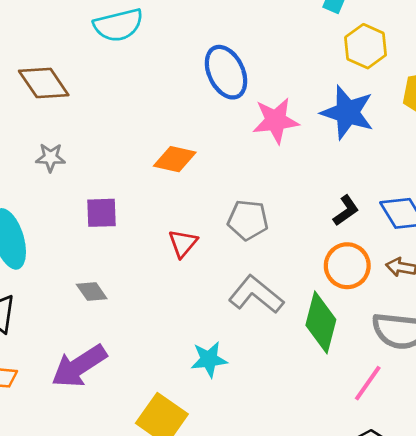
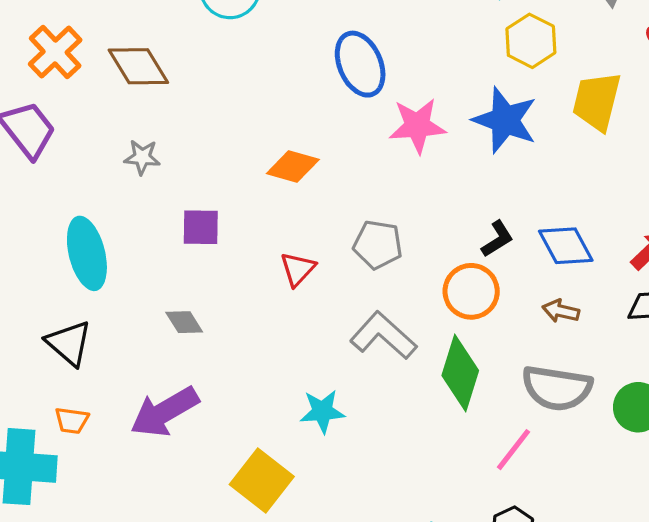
orange circle: (347, 266) -> (471, 291), moved

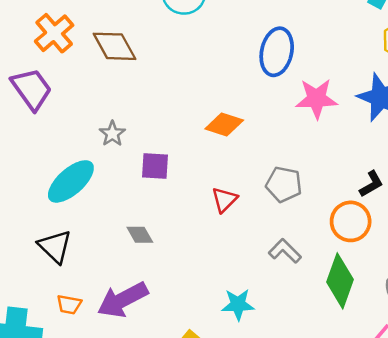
blue ellipse: (360, 64) -> (277, 52), turned 33
gray star: (142, 157) -> (112, 134), moved, turned 30
cyan ellipse: (87, 253) -> (71, 181), turned 60
gray L-shape: (383, 336) -> (285, 251), size x0.7
orange trapezoid: (72, 421) -> (69, 305), moved

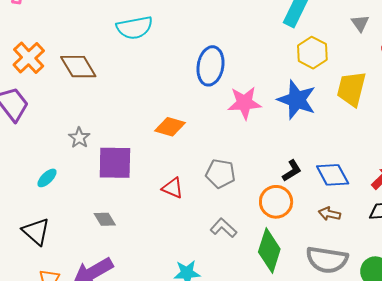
purple square: (155, 166) -> (115, 163), size x1.5
cyan ellipse: (71, 181) -> (47, 178), size x0.5
red triangle: (224, 200) -> (173, 188), turned -50

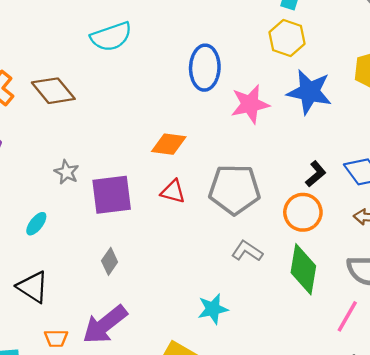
yellow hexagon: (312, 53) -> (287, 38), moved
gray pentagon: (220, 174) -> (234, 189), size x1.5
red triangle: (173, 188) -> (173, 192), moved
gray diamond: (105, 219) -> (110, 261), turned 75

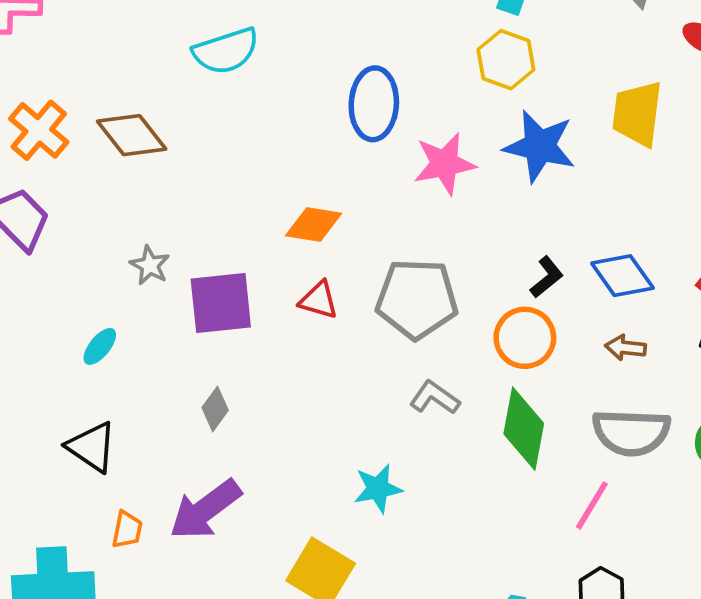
orange trapezoid: (56, 338) -> (127, 530), turned -80

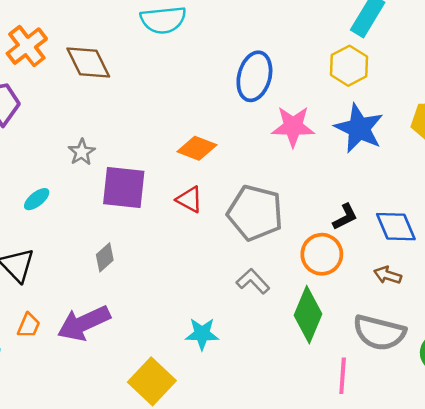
pink line: (592, 505) -> (343, 376), turned -39

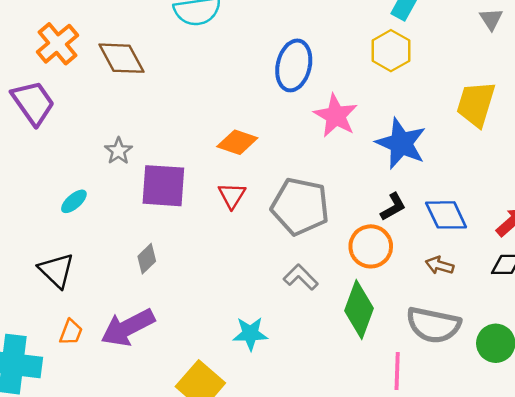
pink star: (293, 126) -> (336, 116), turned 30
blue star: (359, 128) -> (401, 143), moved
red triangle: (190, 199) -> (232, 195), turned 36

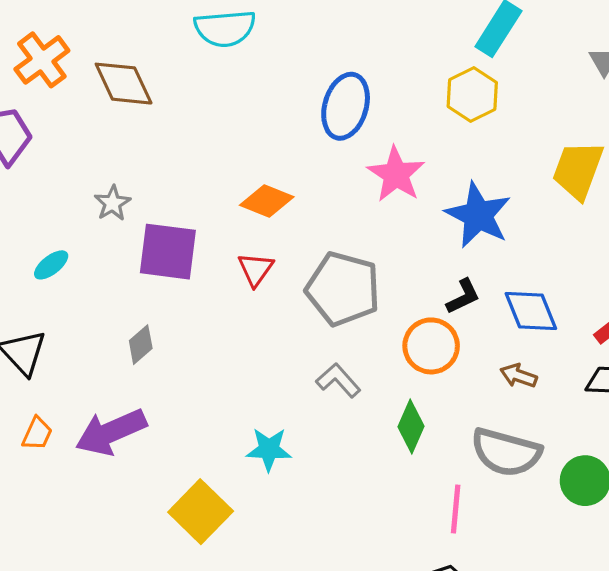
green diamond: (359, 309) -> (411, 426), size x0.7

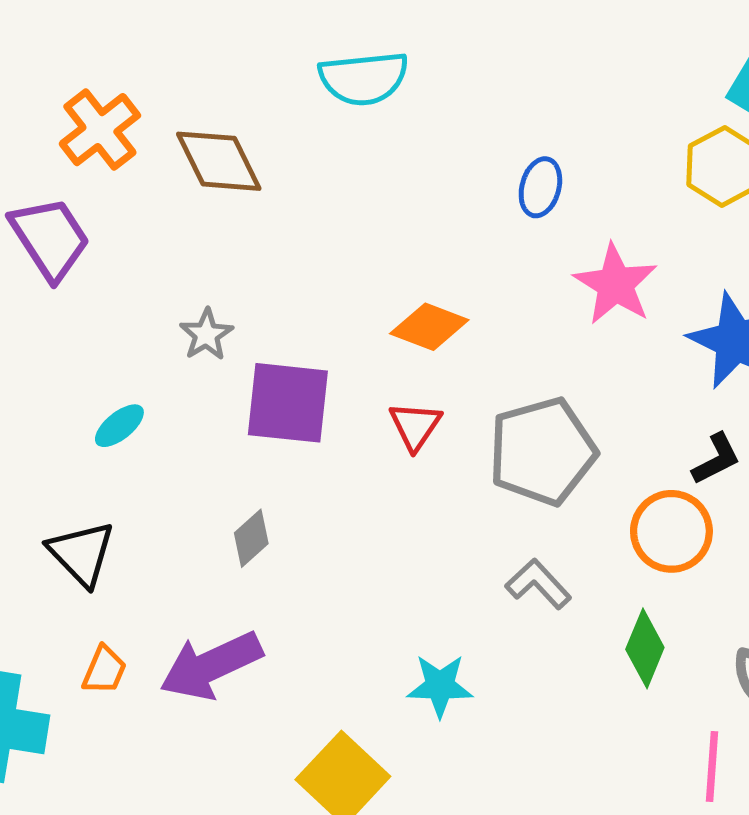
blue ellipse: (346, 106) -> (540, 187), size x0.6
gray pentagon: (343, 289) -> (542, 451), turned -30

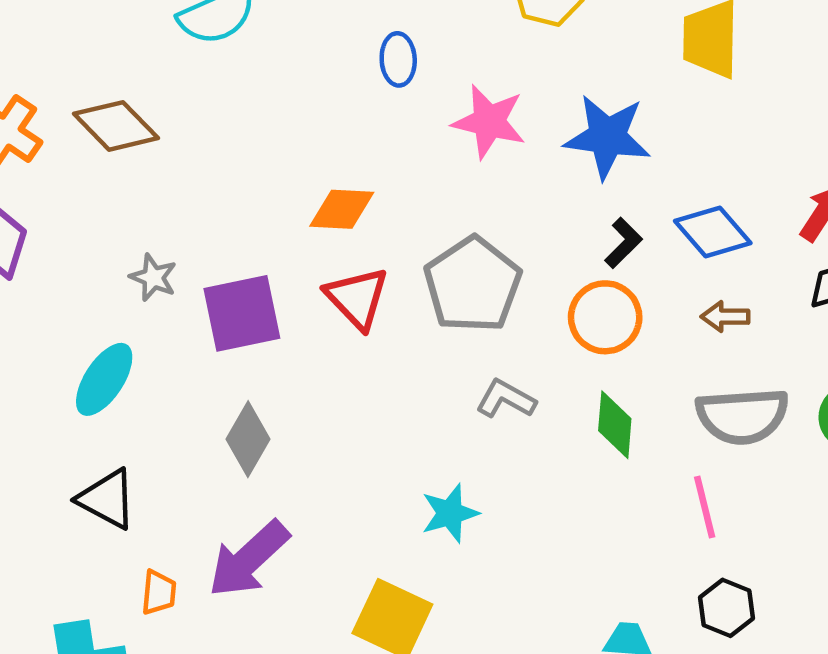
cyan ellipse: (119, 426) -> (104, 379), size x1.6
red triangle: (415, 426) -> (357, 298), size x1.4
gray diamond: (251, 538) -> (248, 439), size x1.4

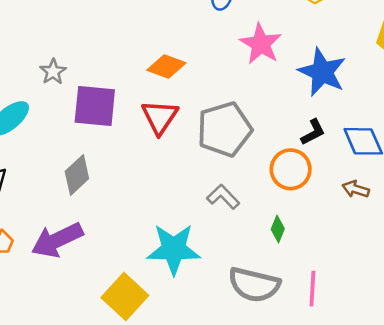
gray semicircle: (742, 416) -> (254, 285), moved
green diamond: (615, 425) -> (278, 229), size x0.7
cyan star: (450, 513) -> (174, 249), size x1.6

